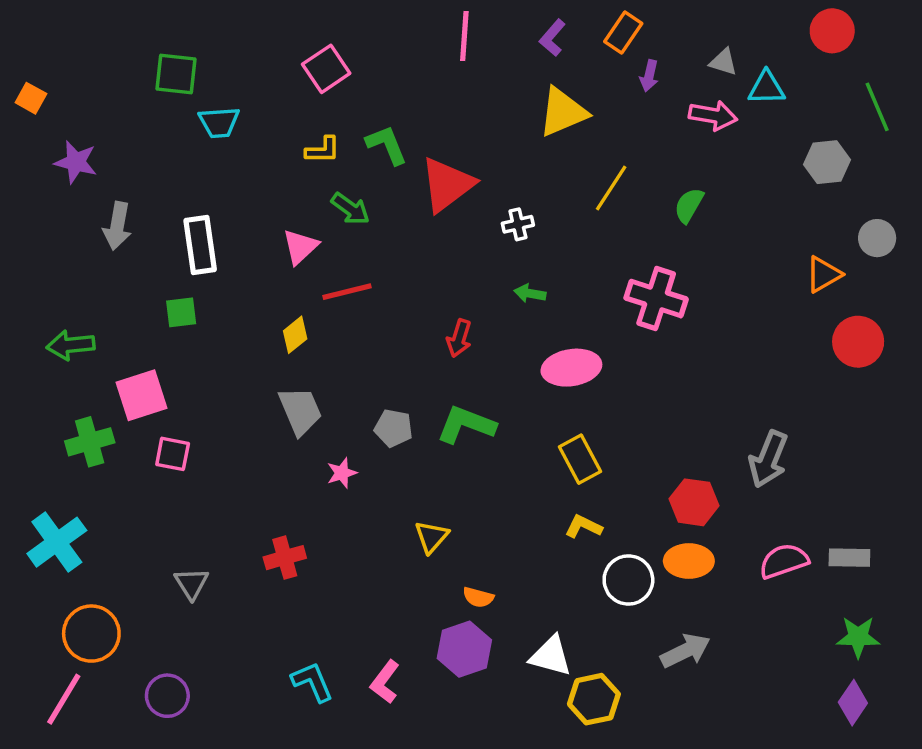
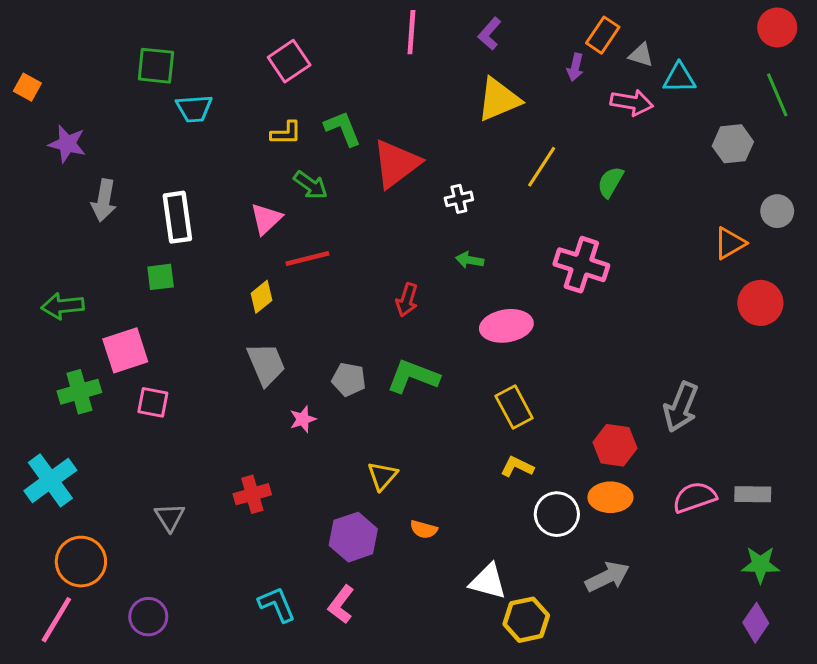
red circle: (832, 31) -> (777, 27), moved
orange rectangle: (623, 33) -> (603, 35), moved
purple hexagon: (464, 649) -> (353, 537), moved

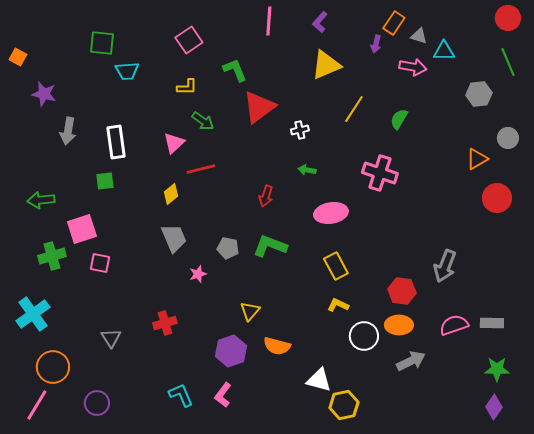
green L-shape: (343, 128) -> (235, 70), moved
orange semicircle: (424, 529) -> (277, 346), size x1.5
gray arrow: (607, 577) -> (411, 361), moved

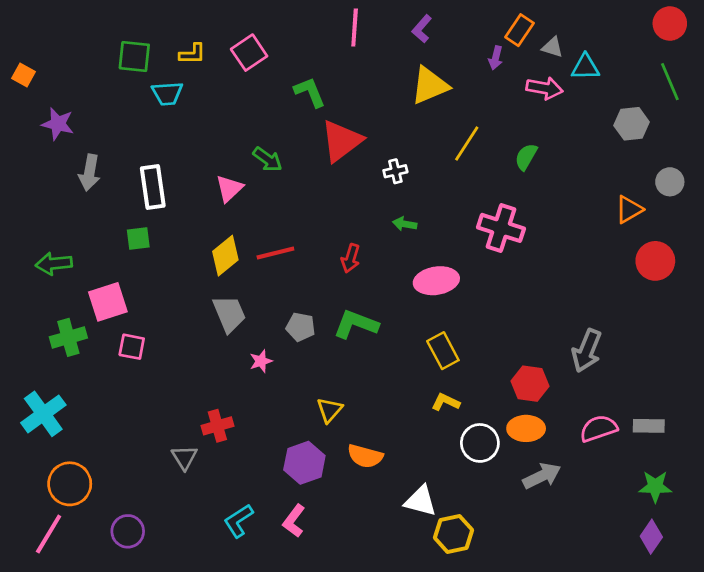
yellow L-shape: (187, 87) -> (192, 54), moved
red line: (201, 169) -> (275, 253), moved
yellow diamond: (171, 194) -> (225, 256), size x1.4
gray triangle: (111, 338) -> (184, 457), moved
cyan L-shape: (181, 395) -> (239, 521), turned -100

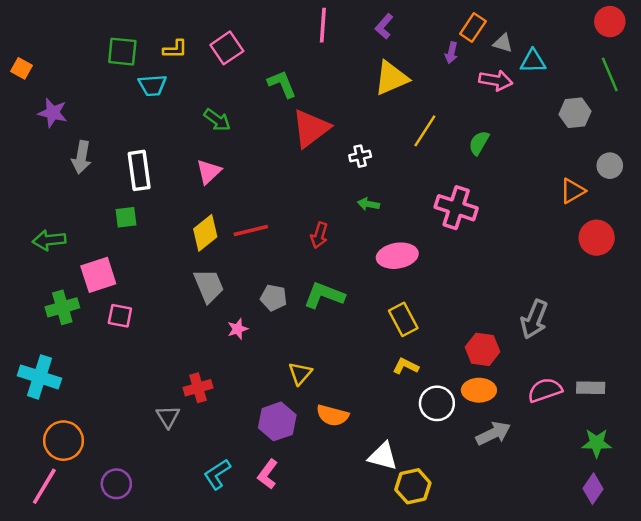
green arrow: (268, 159) -> (217, 120), moved
cyan cross: (43, 414) -> (39, 377), turned -36

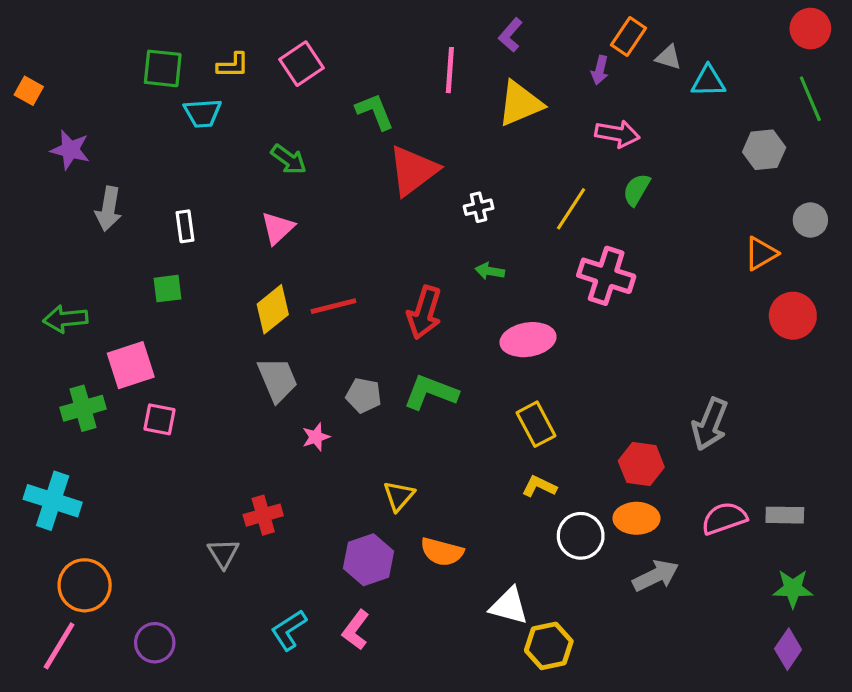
pink line: (323, 25) -> (450, 70), moved
pink arrow: (496, 80) -> (617, 134), moved
yellow line: (425, 131) -> (571, 209), moved
white rectangle: (139, 170) -> (185, 226), size x0.6
red arrow: (319, 235) -> (424, 313), size x1.5

